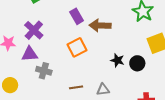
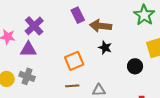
orange square: (77, 47) -> (74, 61), moved
black star: (117, 60) -> (105, 48), moved
gray cross: (44, 71) -> (27, 76), moved

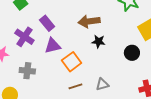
purple rectangle: (78, 15) -> (47, 23), moved
purple triangle: (28, 49) -> (53, 46), moved
gray cross: (27, 76) -> (27, 71), moved

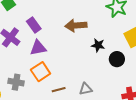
black star: (98, 41) -> (98, 45), moved
orange square: (72, 62) -> (41, 72), moved
gray cross: (27, 71) -> (16, 82), moved

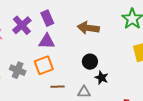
black star: (98, 45) -> (102, 78), moved
black circle: (117, 59) -> (90, 62), moved

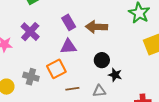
purple rectangle: (47, 18) -> (69, 22), moved
purple triangle: (47, 41) -> (68, 47), moved

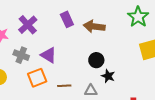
purple triangle: (68, 47) -> (49, 55), moved, turned 30
orange square: (56, 69) -> (37, 78), moved
gray cross: (31, 77) -> (21, 55), moved

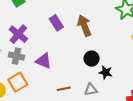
brown arrow: (94, 26) -> (84, 26), turned 70
gray cross: (21, 55) -> (17, 56), moved
orange square: (37, 78) -> (18, 82), moved

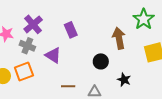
purple rectangle: (56, 23) -> (71, 30), moved
brown arrow: (84, 26) -> (119, 38), moved
black star: (106, 72) -> (124, 80), moved

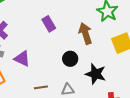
purple rectangle: (71, 30) -> (49, 24), moved
black star: (124, 80) -> (96, 74), size x1.5

